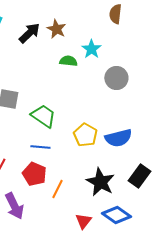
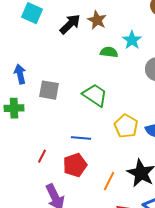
green trapezoid: (43, 116) -> (95, 95), moved
red pentagon: (34, 174) -> (75, 165), turned 30
orange line: (57, 189) -> (109, 181), moved

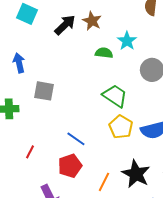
blue arrow: (20, 74) -> (19, 63), moved
green trapezoid: (95, 95) -> (115, 96), moved
blue line: (81, 138) -> (76, 139), turned 30
red line: (42, 156) -> (30, 152), moved

